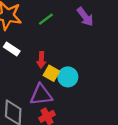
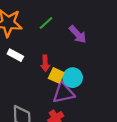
purple arrow: (85, 17) -> (78, 34), moved
purple triangle: (41, 95) -> (63, 93), moved

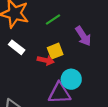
red arrow: (45, 63) -> (46, 60), turned -84
yellow square: (56, 75) -> (55, 51), moved, turned 35

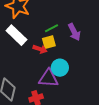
green line: (53, 20) -> (52, 28), moved
white rectangle: (17, 47) -> (16, 35), size x1.5

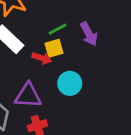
purple triangle: (48, 78) -> (28, 95), moved

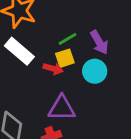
cyan circle: (70, 83) -> (95, 71), moved
purple triangle: (28, 95) -> (62, 108), moved

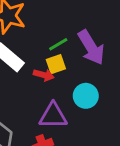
purple arrow: (99, 42) -> (91, 47), size x1.4
cyan circle: (95, 71) -> (86, 96), moved

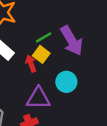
yellow square: (56, 64) -> (41, 54), turned -35
red arrow: (44, 75) -> (31, 63), turned -126

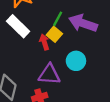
green line: (44, 37) -> (58, 19), turned -35
purple arrow: (72, 41) -> (83, 23), turned 136

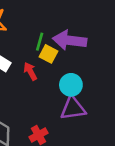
yellow square: (54, 34) -> (49, 54), moved
purple triangle: (49, 74) -> (73, 108), moved

